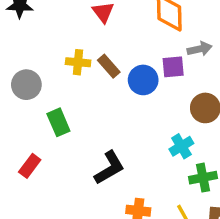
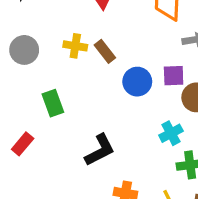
purple square: (173, 67) -> (174, 76), moved
blue circle: (143, 80) -> (137, 82), moved
gray circle: (26, 85) -> (24, 50), moved

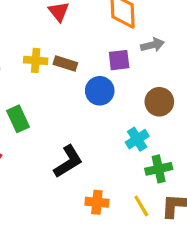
brown rectangle: (105, 51) -> (65, 63), turned -30
purple square: (174, 76) -> (119, 60), moved

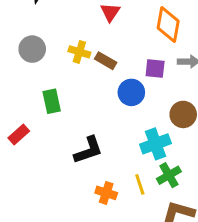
cyan cross: (137, 139) -> (155, 144), size x1.4
green cross: (159, 169) -> (169, 175), turned -30
yellow line: (141, 206) -> (140, 184), moved

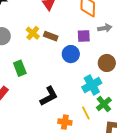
yellow cross: (79, 52) -> (33, 33), turned 32

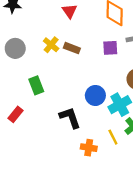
blue circle: (71, 54) -> (95, 95), moved
black L-shape: (49, 96) -> (70, 118), turned -80

